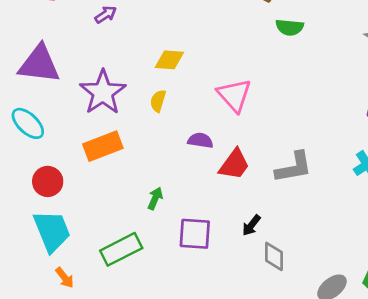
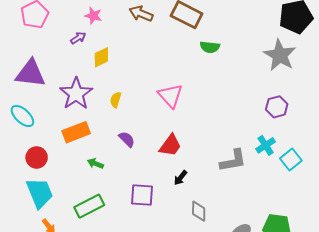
yellow diamond: (169, 60) -> (101, 57), moved, turned -30
purple semicircle: (200, 140) -> (127, 139), moved, turned 36
gray L-shape: (294, 167) -> (233, 161), moved
green arrow: (155, 198) -> (95, 164), moved, turned -91
black arrow: (251, 225) -> (180, 178), moved

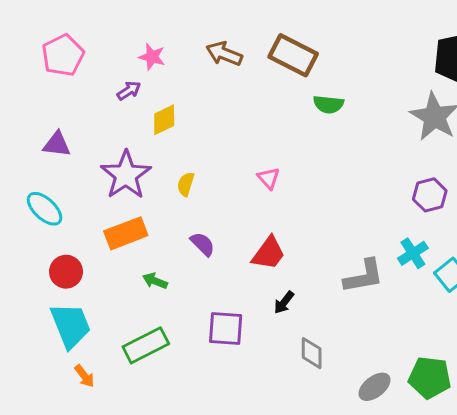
purple triangle: (31, 73) -> (57, 144), size x0.6
pink triangle: (170, 96) -> (269, 178), size x0.6

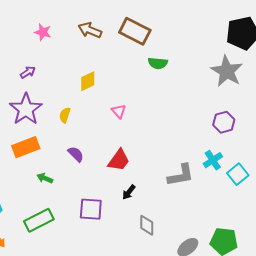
purple arrow: (129, 91) -> (28, 72), moved
yellow diamond: (164, 120) -> (88, 81), moved

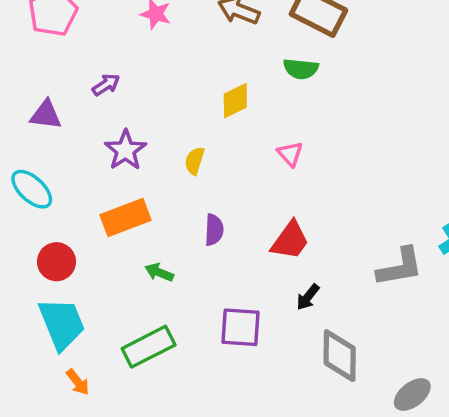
green semicircle: (158, 63) -> (301, 69), moved
purple arrow: (28, 72) -> (106, 85), moved
purple star: (26, 109) -> (126, 150), size x0.7
purple semicircle: (76, 154) -> (214, 230), turned 48
gray diamond: (147, 225) -> (340, 356), size x1.4

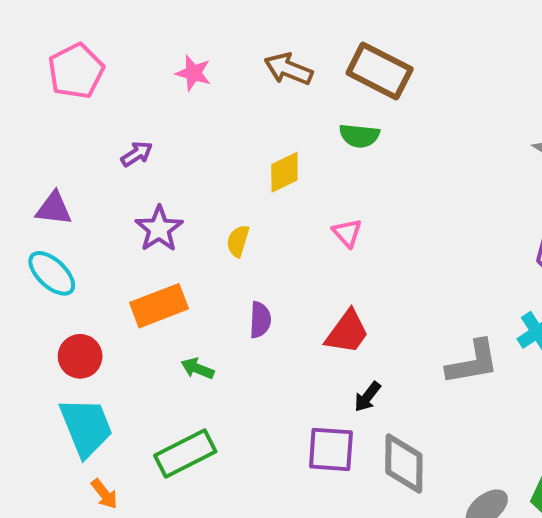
purple triangle: (46, 115) -> (54, 209), moved
purple square: (241, 327) -> (331, 449), moved

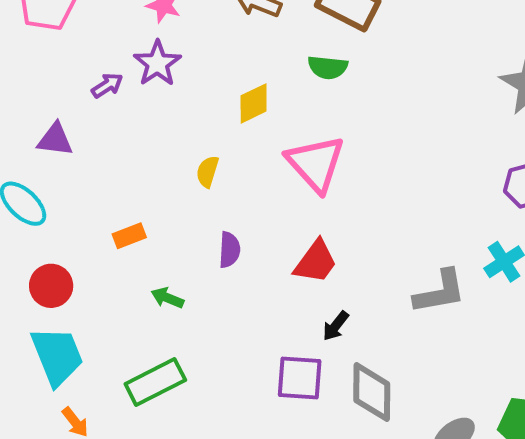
purple triangle: (54, 209) -> (55, 140), moved
purple star: (159, 229) -> (157, 63), moved
pink triangle: (347, 233) -> (316, 164), size x2.0
orange rectangle: (159, 306) -> (129, 236), size x0.6

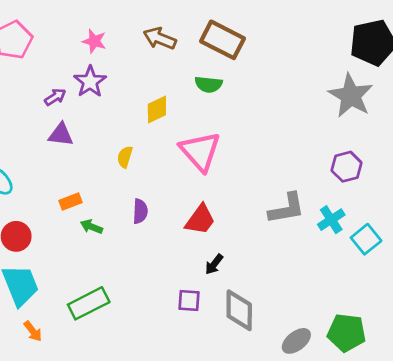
purple triangle: (55, 140) -> (61, 135), moved
gray L-shape: (440, 292) -> (287, 208), moved
green arrow: (167, 298) -> (91, 227), moved
purple square: (300, 378) -> (189, 301), size x0.7

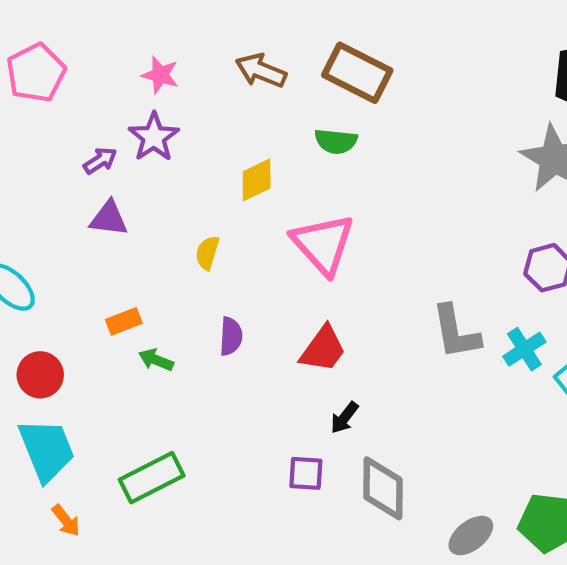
gray L-shape: (287, 208) -> (456, 332), turned 90

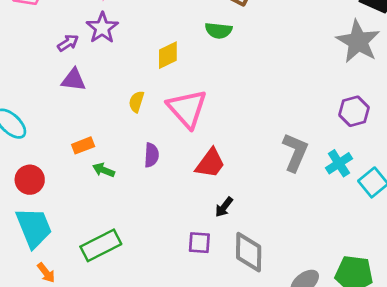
pink triangle: (323, 244) -> (187, 109), moved
gray L-shape: (456, 332) -> (295, 152), turned -147

